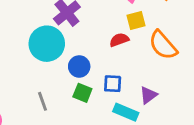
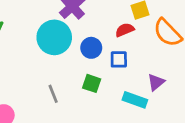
blue circle: (79, 66) -> (91, 48), moved
blue square: (113, 84) -> (119, 59), moved

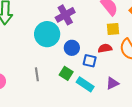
red semicircle: (125, 30) -> (105, 48), moved
cyan rectangle: (135, 100) -> (85, 84), moved

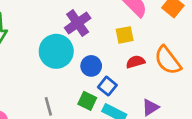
yellow square: (113, 29) -> (125, 35), moved
blue square: (90, 61) -> (107, 86), moved, turned 32

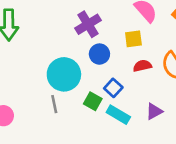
cyan circle: (56, 51) -> (64, 74), moved
blue circle: (91, 66) -> (99, 54), moved

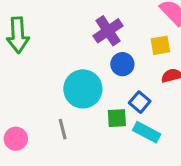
green square: (93, 101) -> (117, 118), turned -30
gray line: (54, 104) -> (63, 129), moved

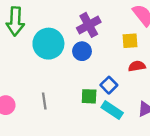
blue circle: (122, 64) -> (82, 51), moved
cyan circle: (83, 89) -> (48, 44), moved

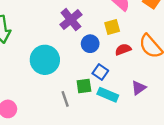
cyan circle: (48, 44) -> (45, 60), moved
blue circle: (82, 51) -> (90, 44), moved
gray line: (44, 101) -> (65, 99), moved

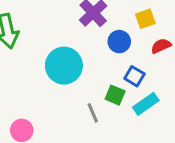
green square: (84, 86) -> (115, 95), turned 35
cyan rectangle: (108, 95) -> (146, 104), turned -54

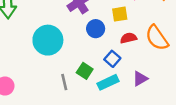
blue square: (134, 76) -> (112, 59), moved

